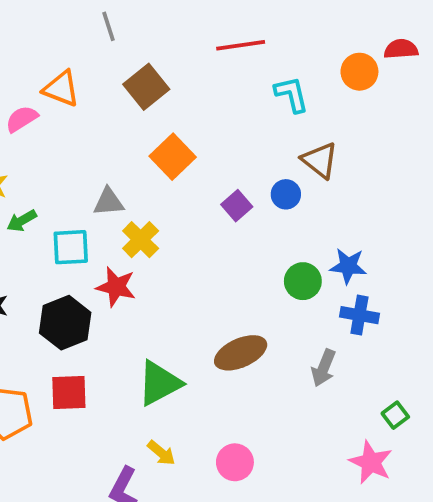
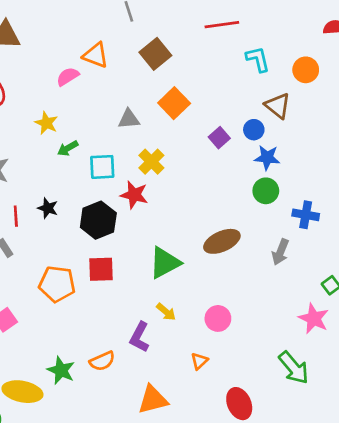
orange circle: (359, 72) -> (306, 70), moved
gray triangle: (108, 202) -> (129, 119), moved
blue star: (348, 266) -> (267, 158), moved

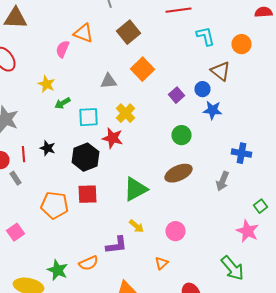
pink semicircle: (68, 76) -> (62, 49), turned -36
green circle: (266, 191) -> (182, 135), moved
purple L-shape: (139, 337) -> (116, 245), turned -125

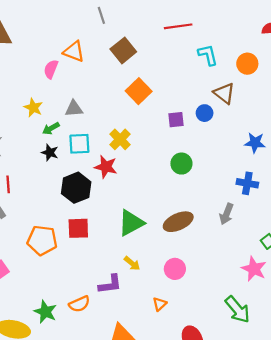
gray triangle: (108, 81) -> (74, 109), moved
purple square: (176, 95) -> (176, 120), turned 35
blue star: (212, 110) -> (255, 143), moved
black star: (48, 148) -> (50, 153), moved
brown ellipse: (178, 173) -> (178, 222), moved

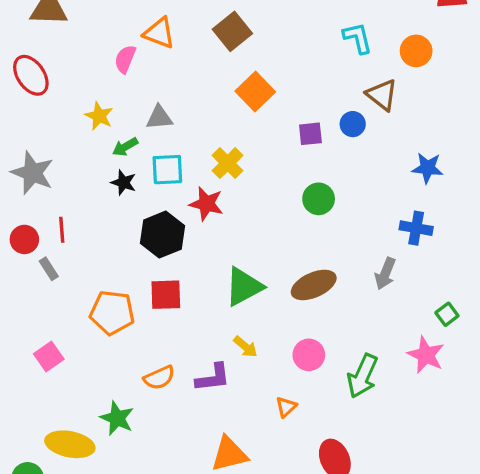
orange semicircle: (79, 304) -> (159, 378), moved
green arrow: (237, 309) -> (362, 376), moved, turned 64

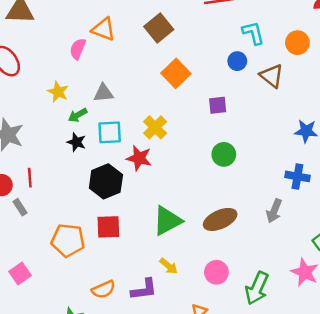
blue circle: (353, 124) -> (237, 61), moved

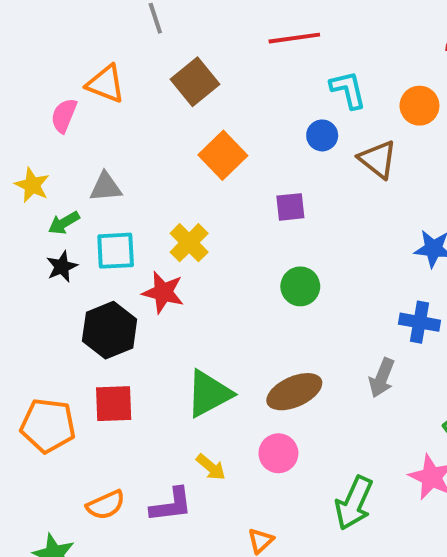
black star: (76, 142) -> (62, 267), turned 30
pink circle: (216, 272) -> (278, 453), moved

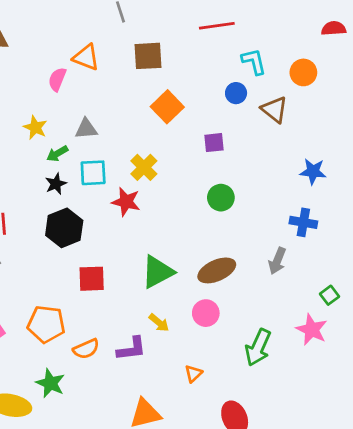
brown square: (195, 82) -> (148, 56), turned 36
black hexagon: (110, 330) -> (64, 228), moved
orange pentagon: (48, 425) -> (46, 324), moved

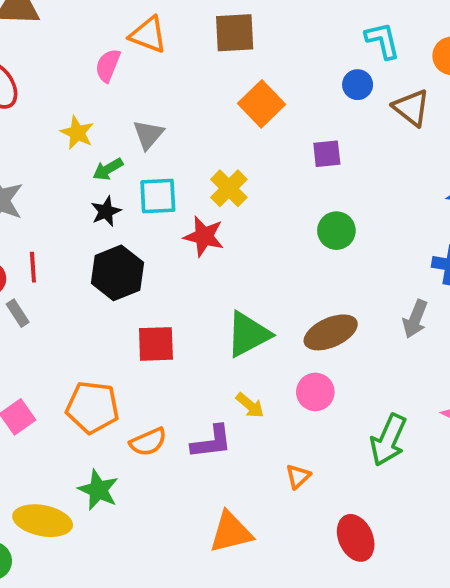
gray triangle: (86, 129) -> (148, 135), turned -45

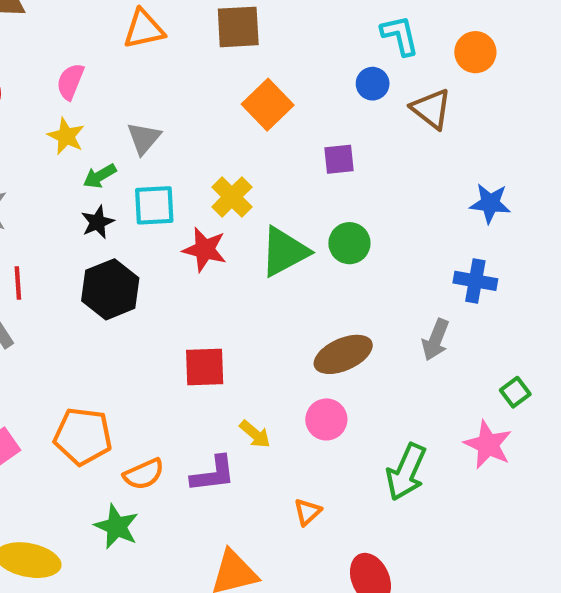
orange triangle: (148, 35) -> (144, 29), turned -33
pink semicircle: (108, 65) -> (70, 82), moved
green triangle: (248, 334) -> (284, 252), moved
red square: (156, 344) -> (205, 367), moved
green star: (98, 490) -> (116, 527), moved

